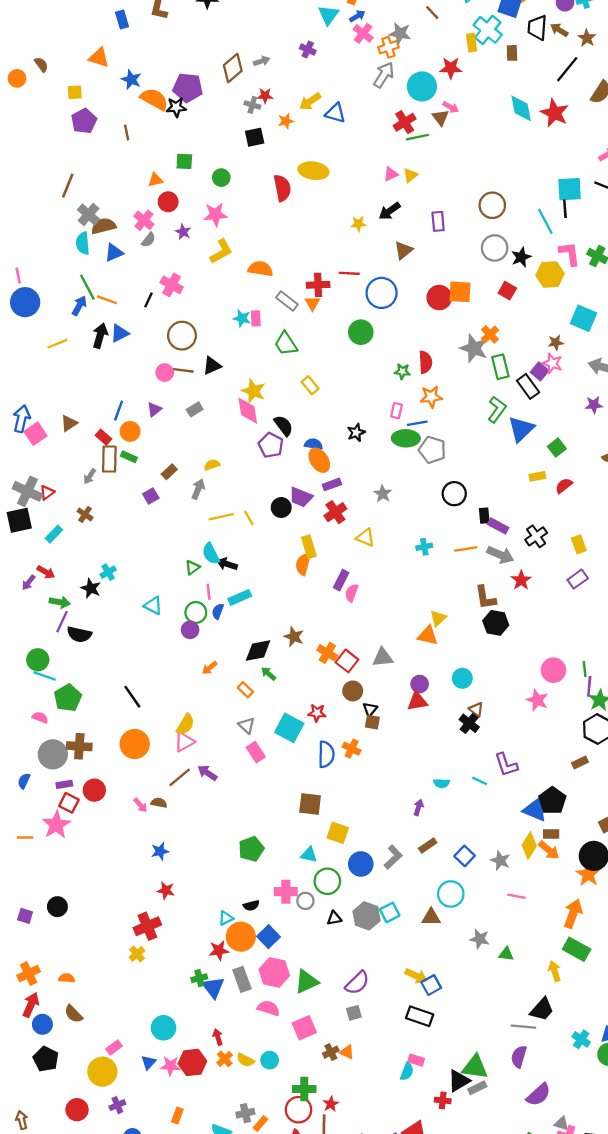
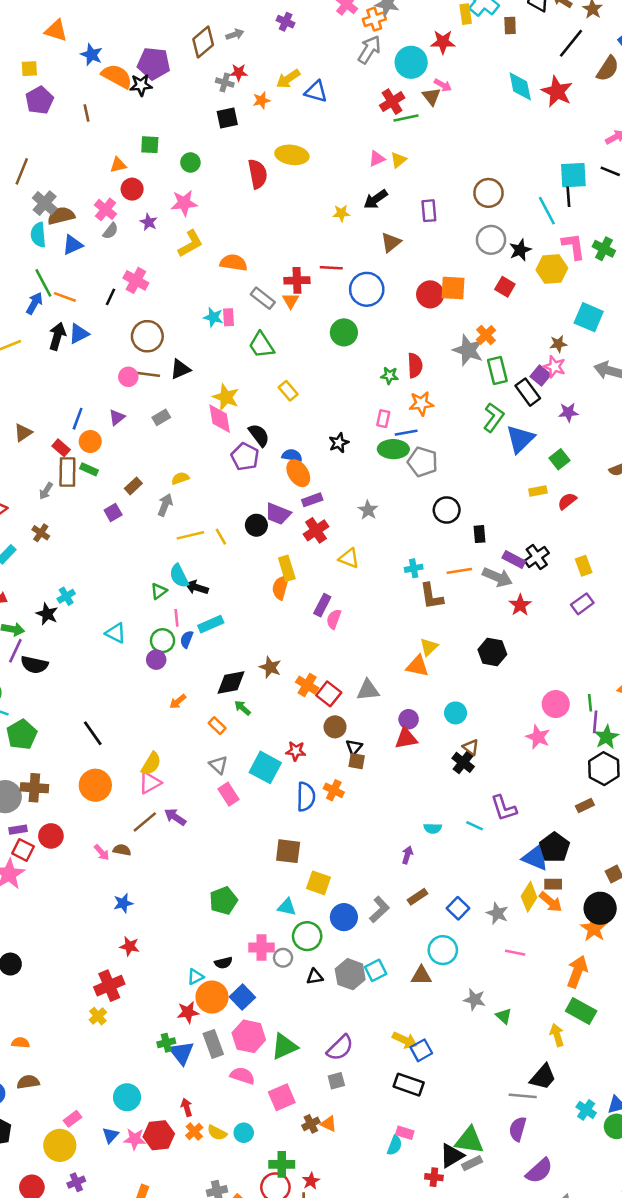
purple star: (594, 405) -> (568, 412), moved
purple rectangle: (498, 526) -> (514, 559), moved
brown L-shape: (485, 597) -> (431, 596), moved
green triangle: (506, 954) -> (504, 1016), turned 35
brown semicircle: (74, 1014) -> (28, 1082), turned 126

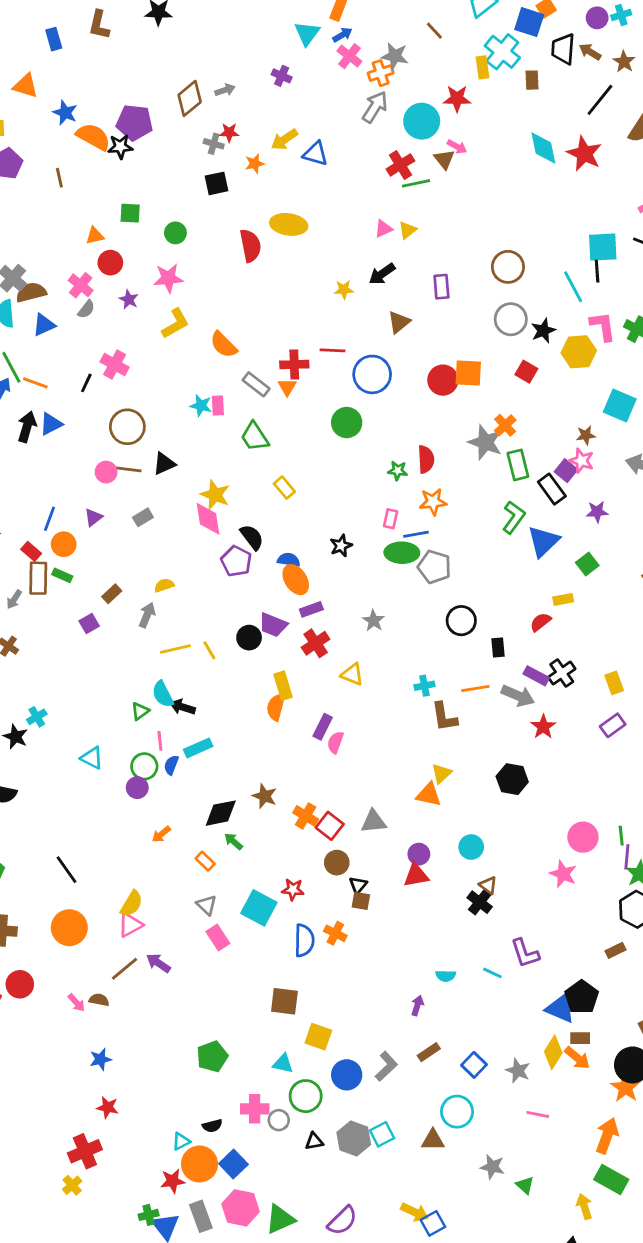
orange semicircle: (234, 263) -> (224, 345), turned -144
red semicircle: (567, 501) -> (541, 622), moved

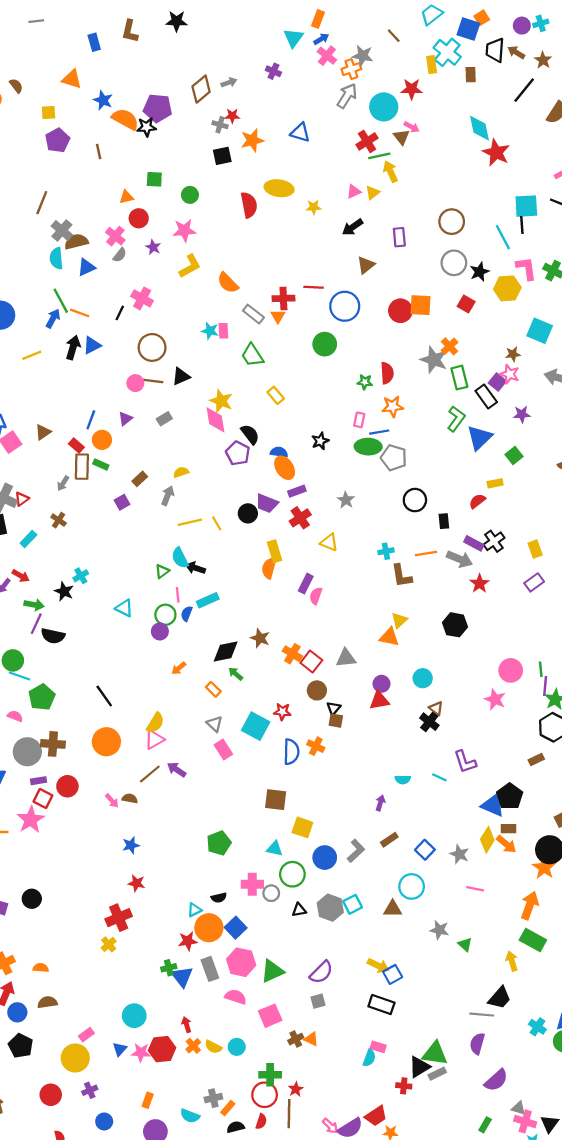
yellow arrow: (284, 140) -> (390, 171), moved, turned 100
red star: (584, 154) -> (496, 153), moved
orange star: (255, 164) -> (252, 140), size x1.5
yellow star: (344, 290) -> (314, 207), moved

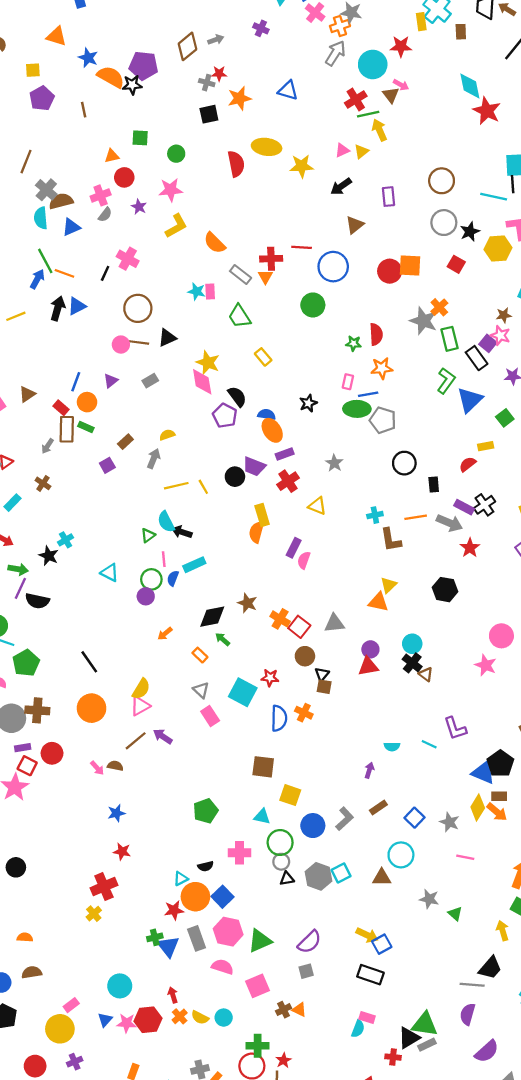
yellow star: (314, 207) -> (302, 166), size x1.5
pink cross: (115, 236) -> (101, 195), turned 30
cyan line: (503, 237) -> (494, 197), turned -50
black cross: (429, 722) -> (412, 663), moved
gray circle: (271, 893) -> (281, 862), moved

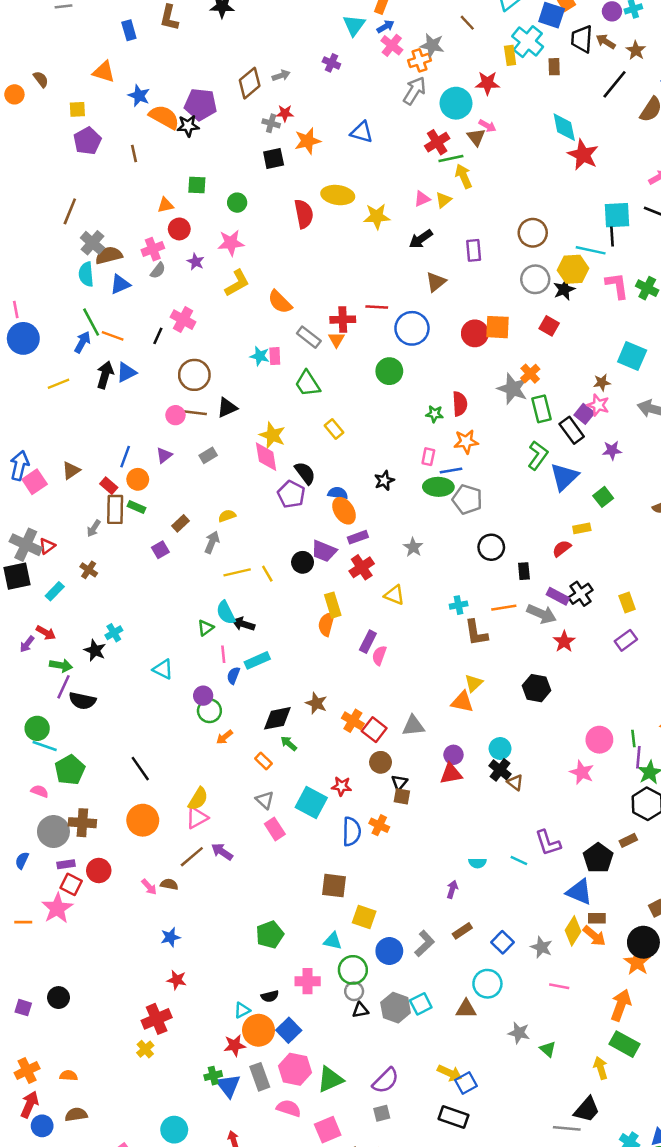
yellow hexagon: (498, 249) -> (573, 269), moved
green circle: (151, 579) -> (209, 711), moved
black pentagon: (500, 763) -> (598, 858), moved

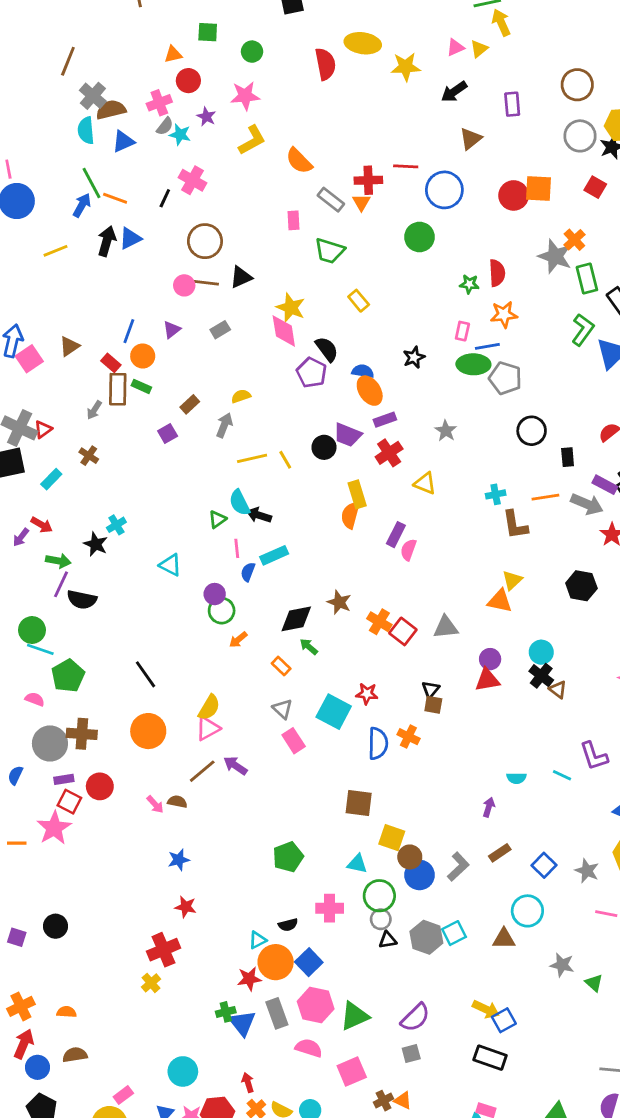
cyan star: (260, 356) -> (180, 135), moved
green trapezoid: (308, 384) -> (330, 251), turned -40
brown circle: (381, 762) -> (410, 857), moved

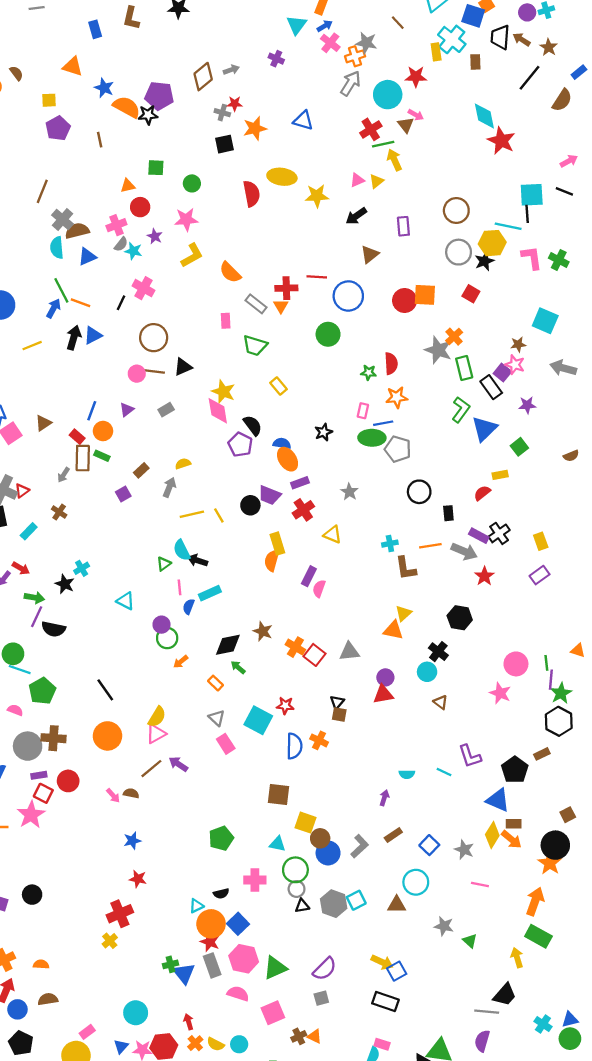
black cross: (541, 676) -> (438, 652), moved
red star: (249, 979) -> (210, 942), moved, turned 30

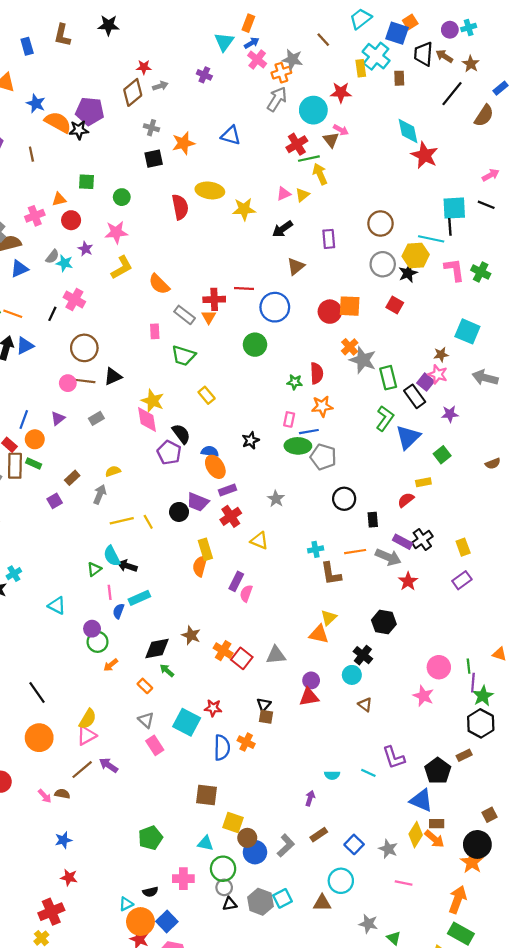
red star: (235, 104) -> (144, 67), moved
pink cross: (116, 225) -> (35, 216), moved
orange cross: (454, 337) -> (350, 347), moved

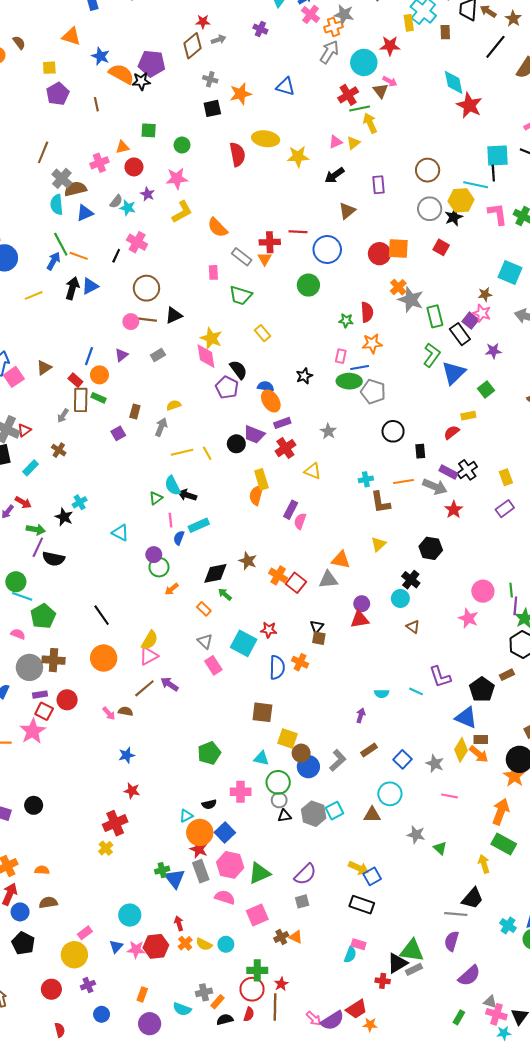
brown rectangle: (72, 478) -> (135, 411), turned -32
orange triangle: (319, 634) -> (341, 560), moved

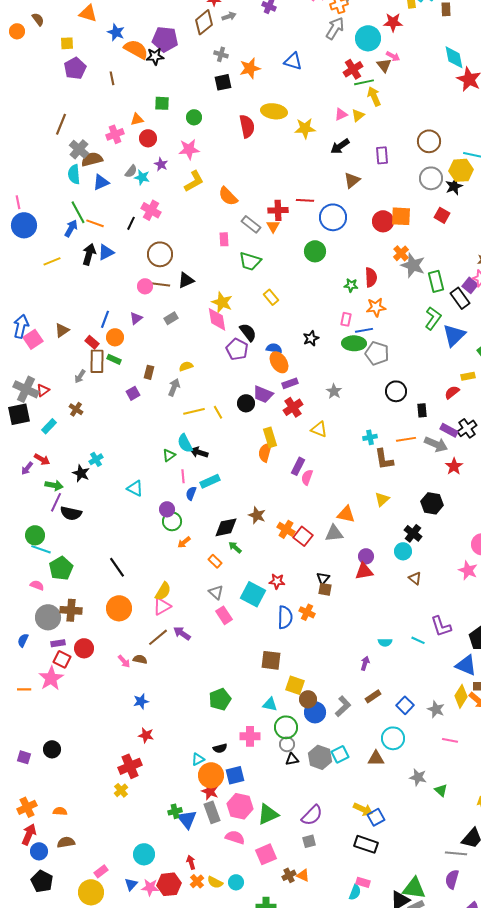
blue square: (225, 832) -> (235, 775), turned 30

